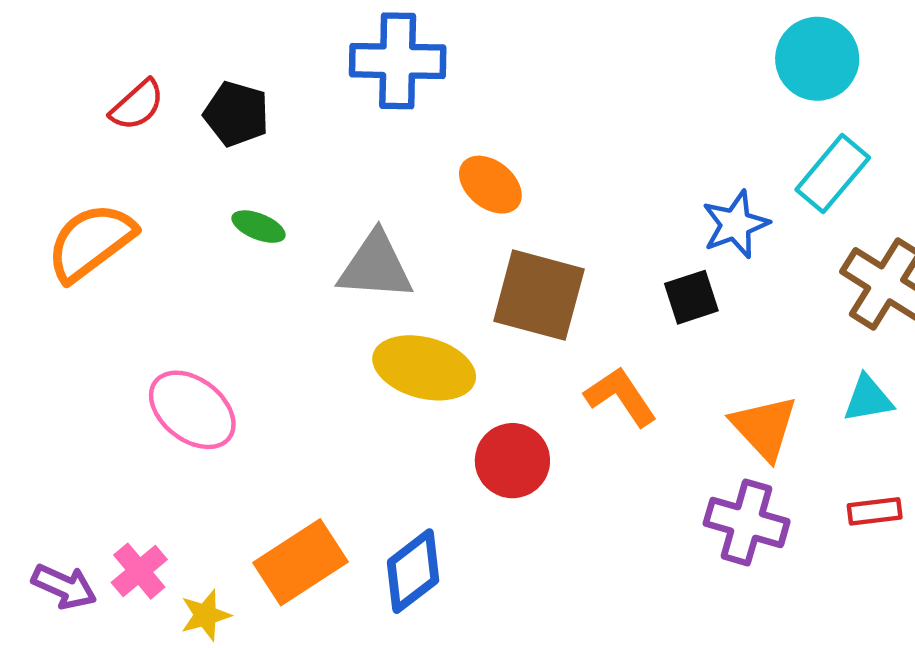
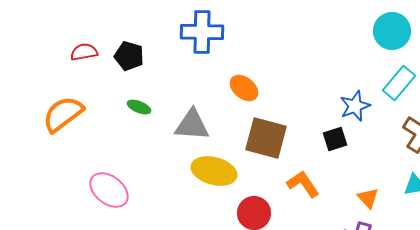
red semicircle: (137, 105) -> (84, 52), turned -148
orange triangle: (764, 427) -> (368, 198), size x0.7

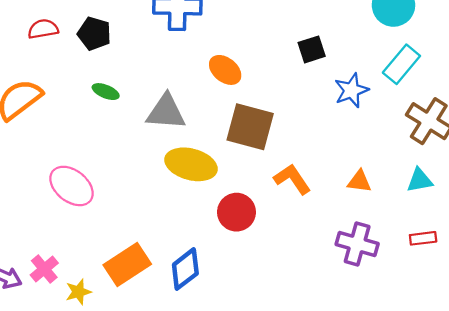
black square: (335, 139) -> (312, 49), moved
orange triangle: (368, 198) -> (359, 181), moved, turned -40

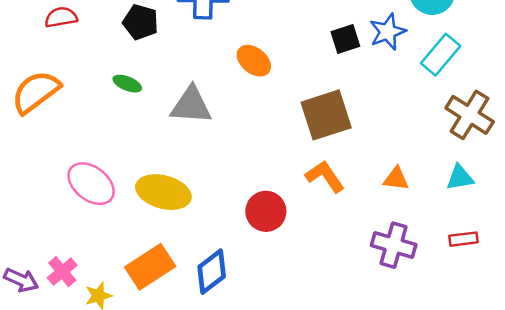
black pentagon: (94, 34) -> (141, 22), moved
blue star: (351, 90) -> (388, 32), moved
brown square: (250, 127) -> (326, 115), moved, turned -33
yellow ellipse: (191, 164) -> (163, 192), moved

